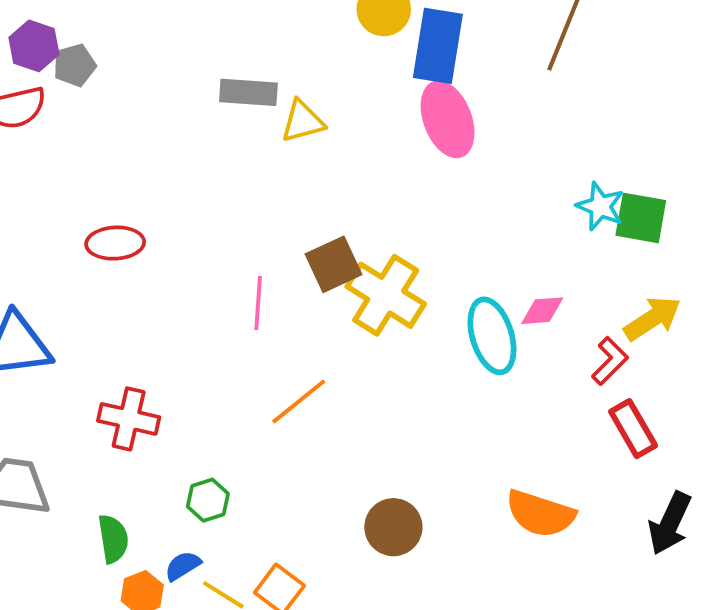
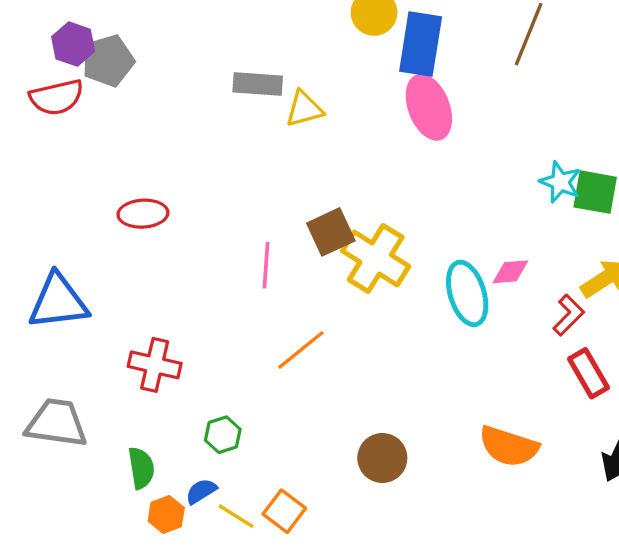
gray pentagon: (75, 65) -> (108, 61), size x1.4

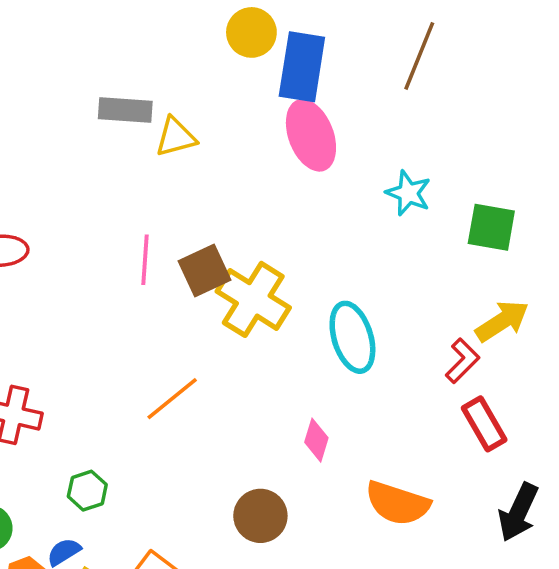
cyan star: (560, 182) -> (408, 193), moved
pink line: (266, 265) -> (145, 260), moved
pink diamond: (510, 272) -> (316, 440), moved, turned -69

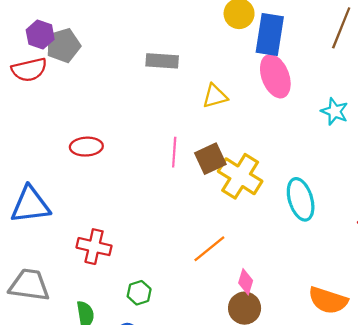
yellow triangle: (176, 137) -> (215, 96), moved
orange line: (172, 399) -> (209, 249), moved
pink diamond: (316, 440) -> (246, 282), moved

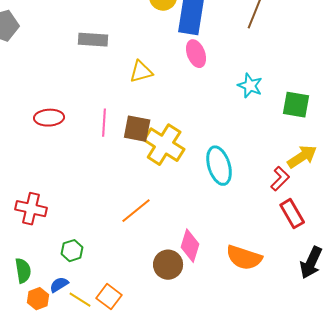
pink ellipse: (275, 76) -> (196, 54), size x0.7
red ellipse: (86, 147) -> (49, 118), moved
brown square: (210, 159) -> (137, 129), turned 36
pink diamond: (246, 282) -> (190, 246), moved, size x1.4

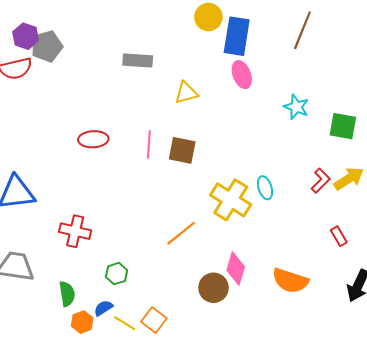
yellow cross: (164, 145) -> (231, 200), moved
cyan ellipse: (219, 166) -> (265, 188), size x0.6
red L-shape: (280, 179) -> (321, 181), moved
red rectangle: (292, 214) -> (339, 236), size x0.7

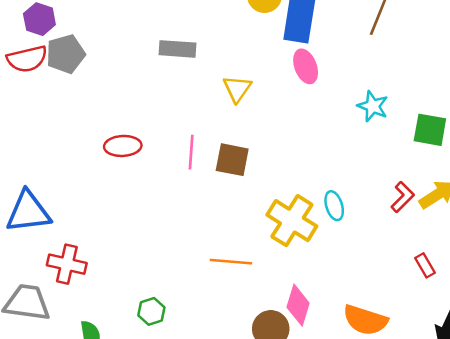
gray pentagon: (47, 46) -> (66, 54), moved
yellow triangle: (186, 93) -> (237, 89), turned -40
red cross: (75, 231) -> (67, 264), moved
orange line: (181, 233) -> (231, 262), turned 44

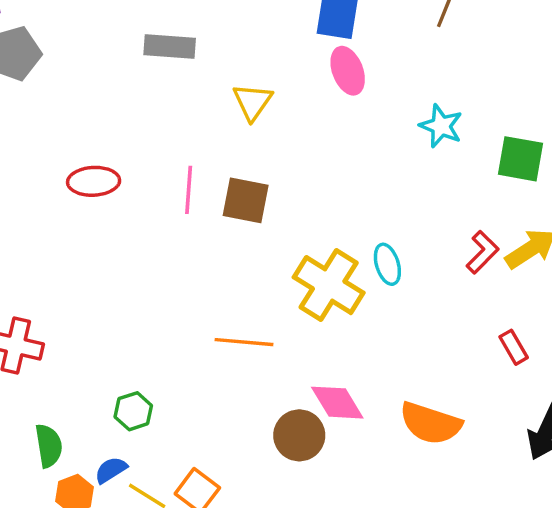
pink diamond: (298, 305) -> (337, 403), turned -48

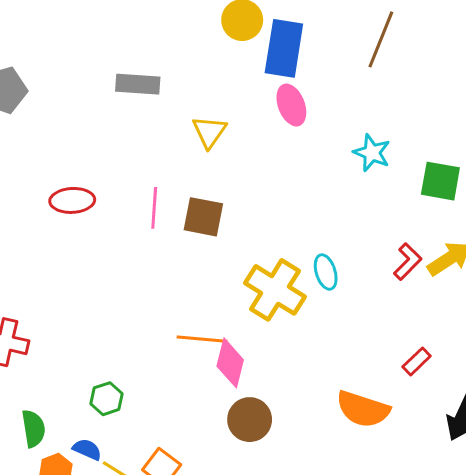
red rectangle: (514, 347) -> (417, 361), moved, turned 76
pink diamond: (337, 403) -> (230, 363), moved, turned 45
blue semicircle: (111, 470) -> (87, 449), turned 56

